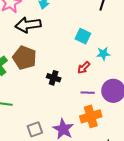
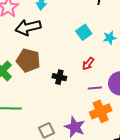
cyan square: (83, 36) -> (84, 32), turned 35
cyan star: (103, 54) -> (110, 38), moved

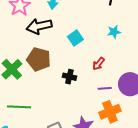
cyan square: (84, 32) -> (75, 38), moved
cyan star: (110, 38) -> (114, 32), moved

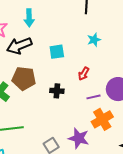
cyan square: (75, 38) -> (57, 52), turned 35

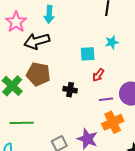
cyan square: (57, 52) -> (88, 54), moved

